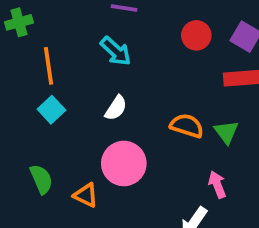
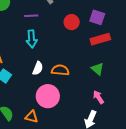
cyan arrow: (116, 51) -> (32, 39), turned 54
orange semicircle: (187, 126) -> (60, 70), moved

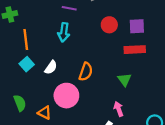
purple square: (97, 17) -> (137, 26), turned -35
white semicircle: (38, 68) -> (51, 67), moved
orange semicircle: (60, 70) -> (86, 72), turned 90

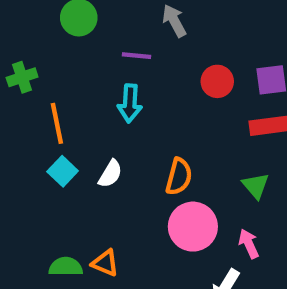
pink circle: (66, 96) -> (193, 227), moved
green semicircle: (20, 103) -> (66, 267), moved, turned -63

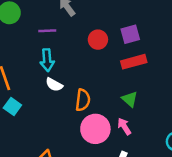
white semicircle: (110, 174) -> (54, 85), moved, turned 96
pink arrow: (249, 244) -> (124, 126), moved

